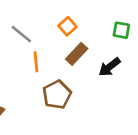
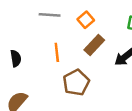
gray line: (21, 34) -> (50, 15), moved, turned -35

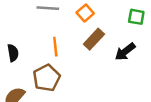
brown pentagon: (76, 83) -> (47, 78), moved

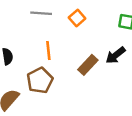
brown rectangle: (94, 39) -> (88, 65), moved

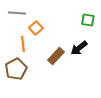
orange square: (77, 18) -> (36, 28), moved

